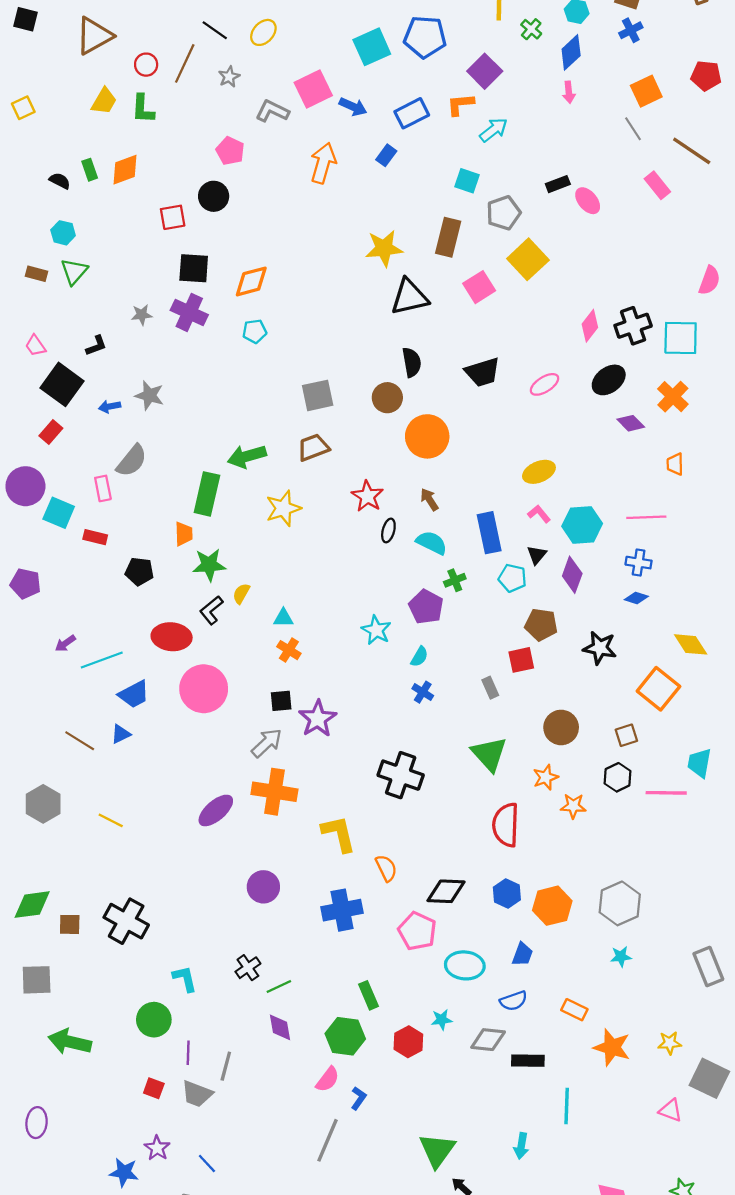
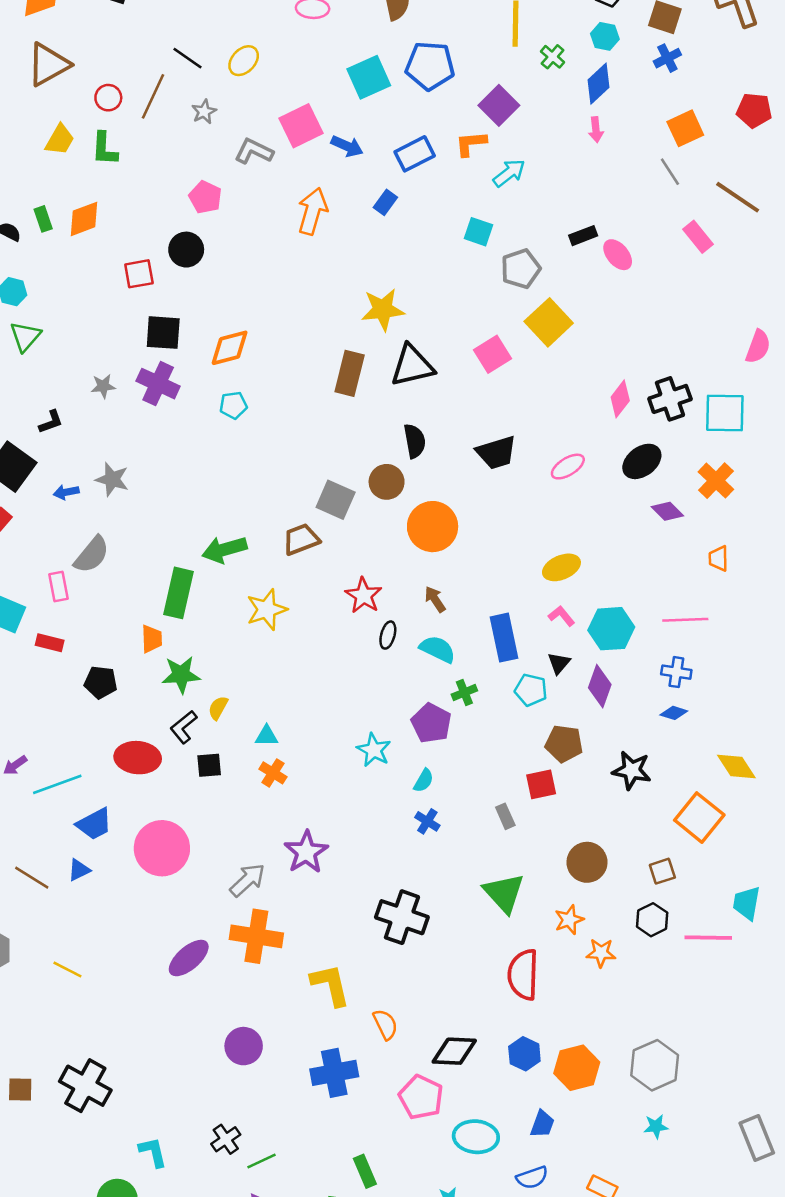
brown rectangle: (448, 237) -> (350, 373), moved
gray square: (318, 395) -> (336, 500), moved, turned 36
pink circle: (204, 689) -> (162, 848), moved
black square: (281, 701) -> (209, 765), moved

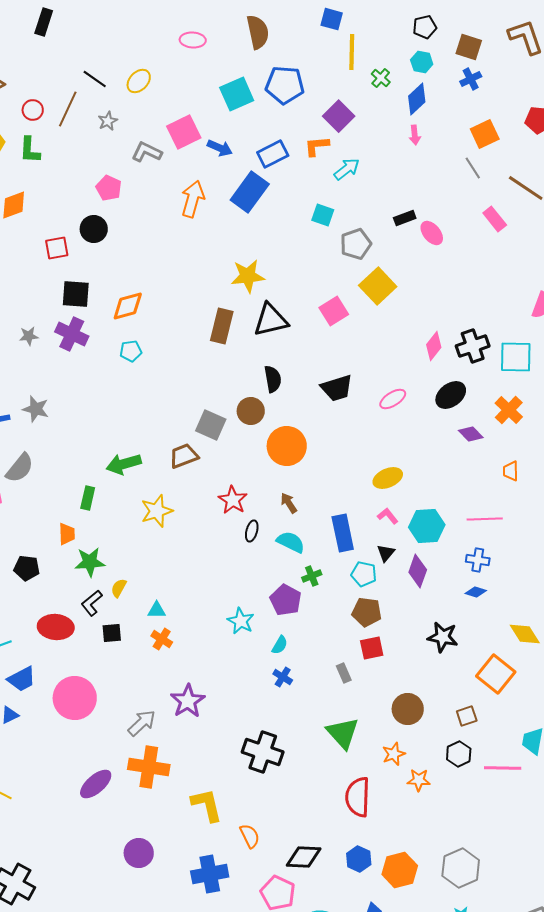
blue rectangle: (385, 202) -> (250, 192), size x2.0
green rectangle: (179, 593) -> (88, 498), size x0.6
brown pentagon: (564, 744) -> (367, 612), moved

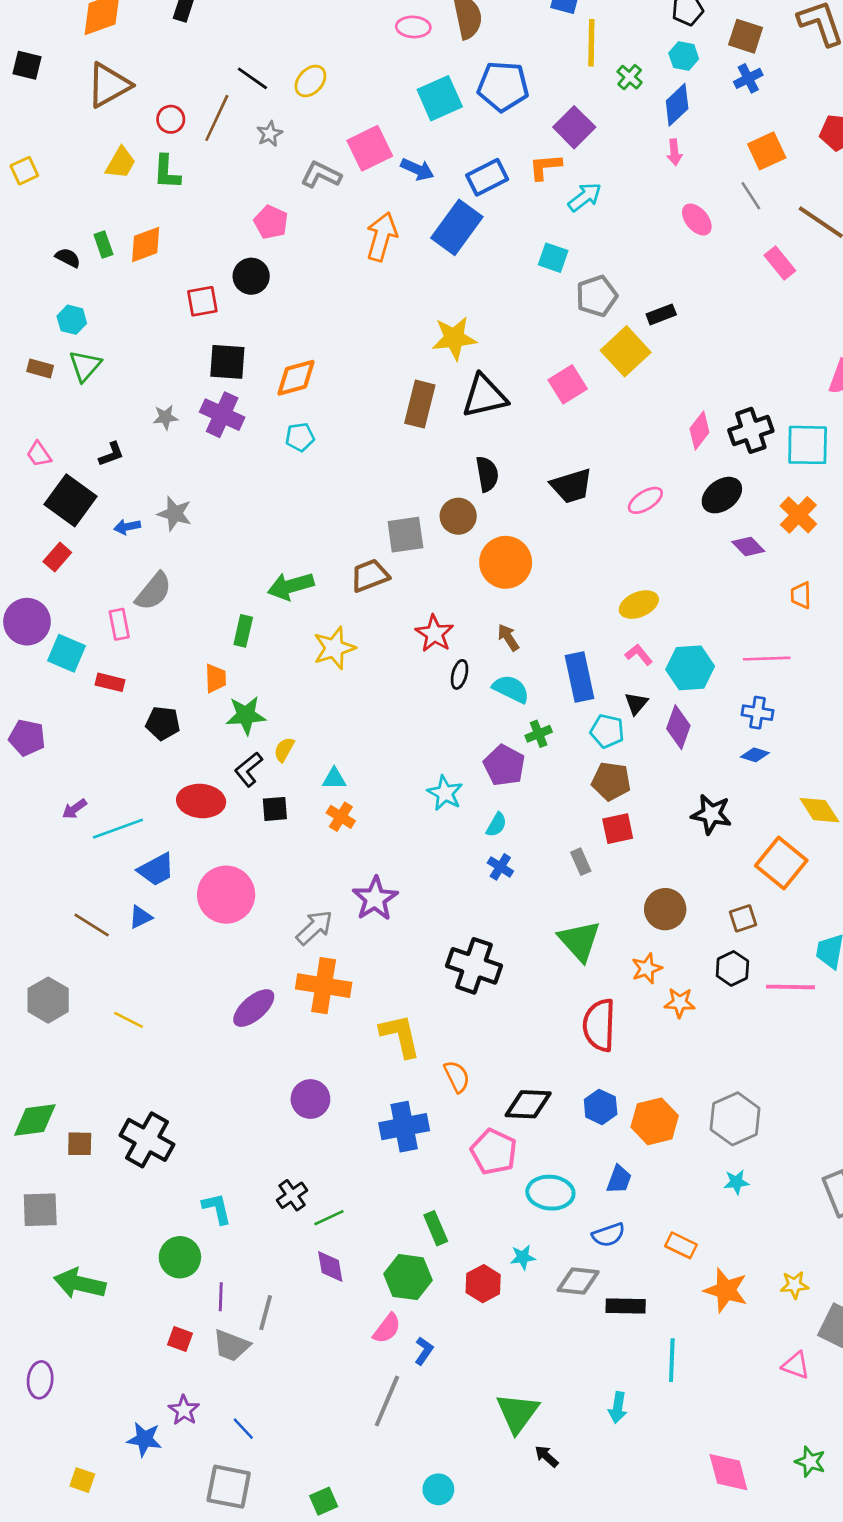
pink ellipse: (193, 40) -> (413, 27), moved
black rectangle: (405, 218) -> (661, 314), moved
pink ellipse: (432, 233) -> (697, 219), moved
gray square: (211, 425) -> (405, 535), turned -32

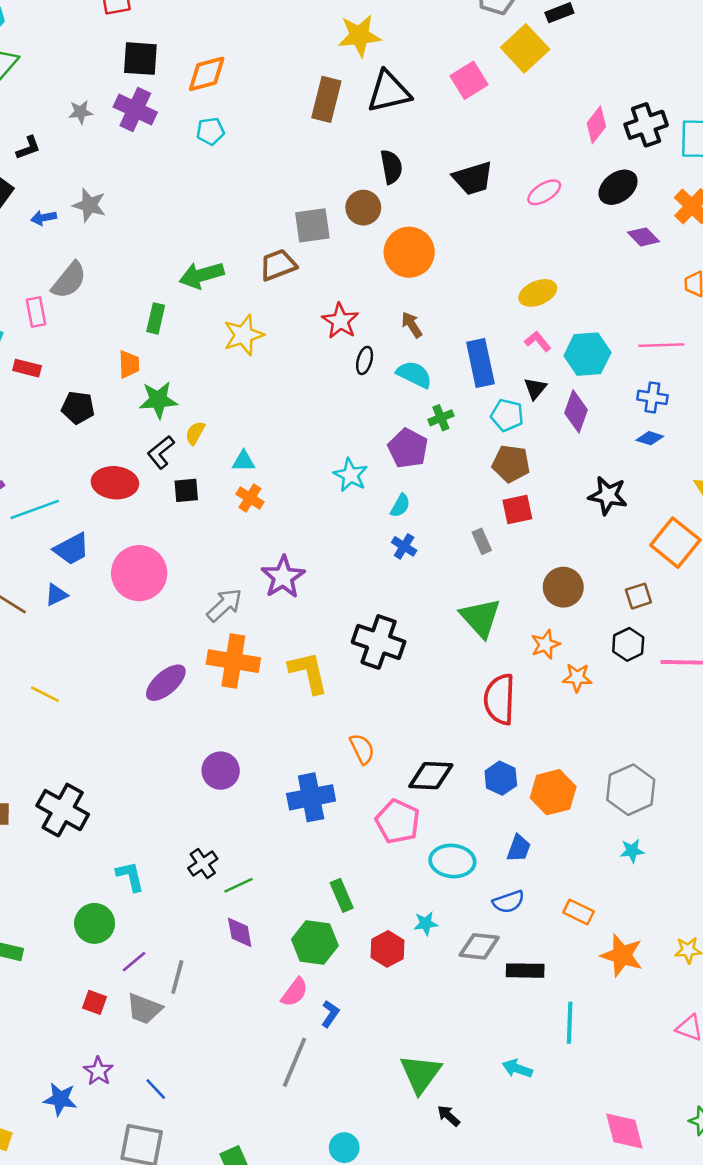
yellow L-shape: (400, 1036) -> (309, 672), moved
purple line: (221, 1297) -> (134, 962), turned 48
cyan arrow: (618, 1408) -> (517, 1069), turned 100

